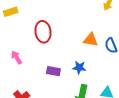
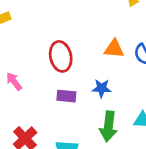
red ellipse: (43, 32) -> (61, 56), moved

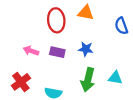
orange triangle: (114, 49) -> (86, 13), moved
pink arrow: (14, 81) -> (31, 51), moved, turned -40

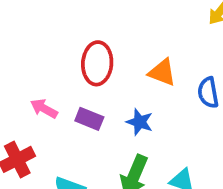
orange triangle: (86, 13) -> (162, 72), moved

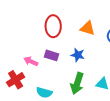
pink arrow: (44, 109) -> (31, 61), moved

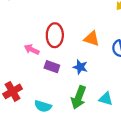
pink arrow: (31, 61) -> (32, 49), moved

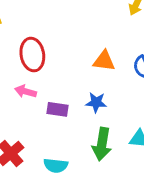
red ellipse: (55, 35) -> (32, 55), moved

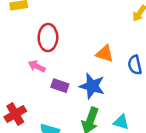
blue star: (96, 102) -> (92, 86), size x1.5

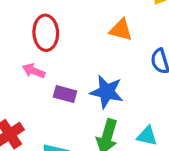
orange triangle: (105, 54) -> (121, 30), moved

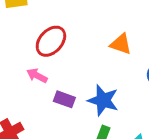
red ellipse: (46, 33) -> (51, 41), turned 40

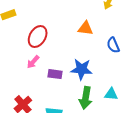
pink arrow: (37, 76) -> (33, 62), turned -64

